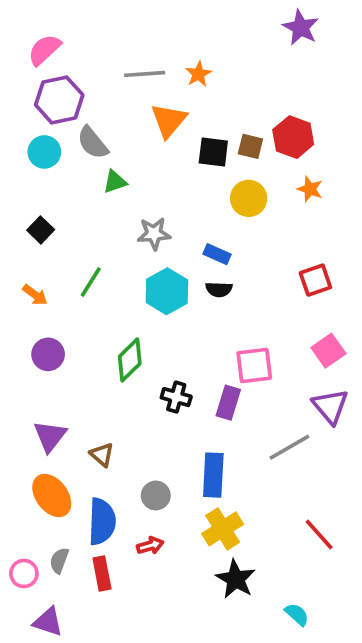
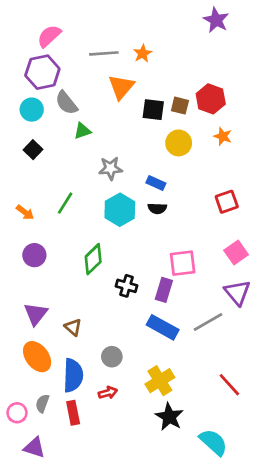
pink semicircle: (44, 50) -> (49, 36), moved
black square: (41, 230) -> (33, 150), moved
blue rectangle: (213, 475) -> (163, 327), moved, turned -64
cyan semicircle: (297, 614) -> (213, 442), size x1.6

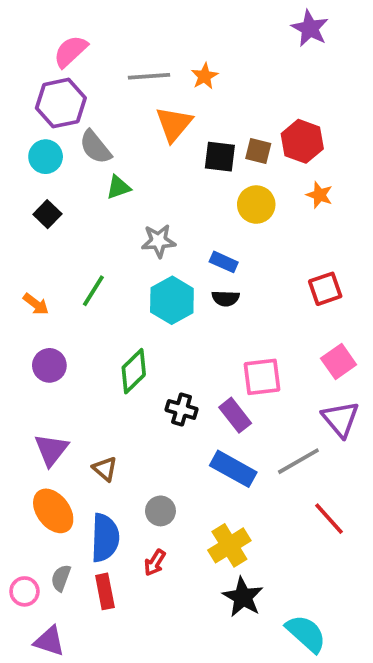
purple rectangle: (164, 290) -> (235, 415), turned -55
red line: (229, 385) -> (329, 519), moved
red arrow: (108, 393) -> (155, 563), turned 138

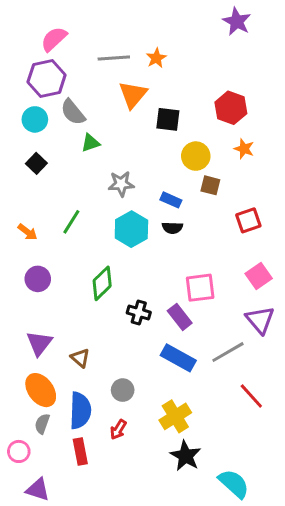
brown square: (258, 151) -> (210, 185), moved
gray semicircle: (61, 578) -> (42, 424), moved

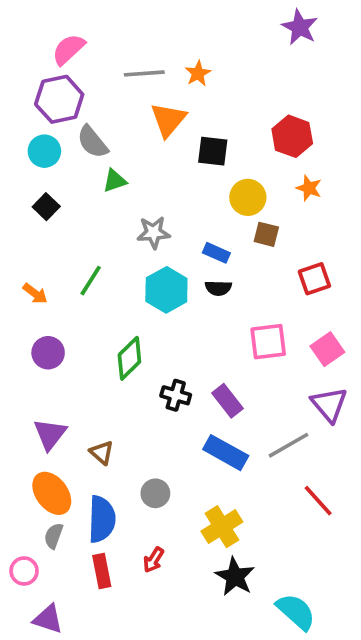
pink square: (200, 288) -> (268, 342), moved
red arrow: (118, 430) -> (154, 560), moved

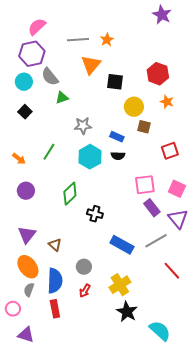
pink square: (327, 349) -> (177, 189), turned -30
purple rectangle: (227, 401) -> (152, 208), moved
red arrow: (154, 560) -> (85, 291), moved

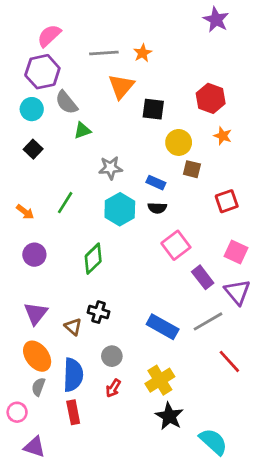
pink square: (145, 185) -> (176, 245), moved, turned -30
black cross: (95, 214) -> (99, 312), moved

